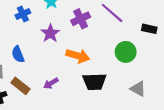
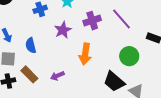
orange arrow: (78, 56) -> (85, 54), turned 75
black trapezoid: (94, 82) -> (114, 82), moved, turned 35

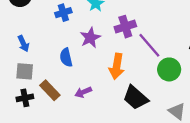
purple line: (122, 19) -> (149, 45), moved
blue semicircle: (31, 45) -> (66, 57), moved
black trapezoid: (114, 82) -> (135, 98), moved

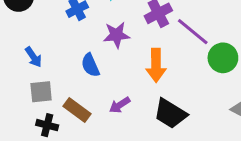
purple star: (90, 38) -> (117, 35), turned 30
black cross: (25, 98) -> (47, 125), turned 35
black trapezoid: (135, 98) -> (170, 114), moved

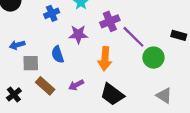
blue arrow: (33, 57) -> (17, 45), turned 104
gray square: (41, 92) -> (31, 63), moved
black cross: (47, 125) -> (14, 94), moved, turned 32

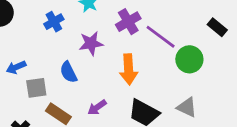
black rectangle: (179, 35) -> (217, 27), turned 32
gray triangle: (164, 96) -> (187, 107), moved

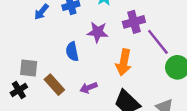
blue arrow: (16, 67) -> (41, 12), moved, turned -42
gray square: (36, 88) -> (29, 68), moved

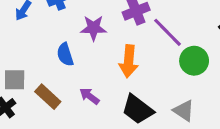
purple arrow: (89, 88) -> (89, 96), turned 63

